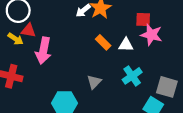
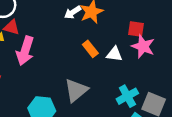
cyan cross: (132, 76) -> (127, 96), moved
gray triangle: (94, 82) -> (76, 90), size x1.5

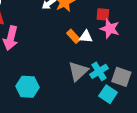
orange rectangle: (90, 49) -> (73, 36), moved
gray triangle: (76, 90) -> (78, 71), moved

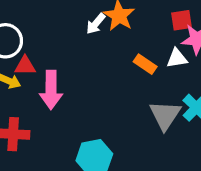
white triangle: (86, 37) -> (177, 58), moved

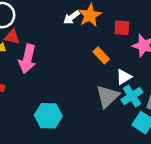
red square: (181, 20) -> (122, 28), moved
white triangle: (177, 58) -> (124, 77), moved, turned -35

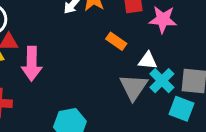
white triangle: (124, 77) -> (148, 61), turned 49

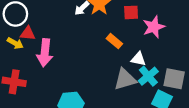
pink star: (163, 19) -> (154, 27), turned -30
gray triangle: (134, 87) -> (125, 79), turned 35

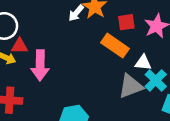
red square: (131, 12) -> (126, 22), moved
orange rectangle: (114, 41) -> (115, 46), size x1.5

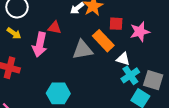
red triangle: (20, 46) -> (55, 28), moved
gray triangle: (131, 86) -> (83, 50), moved

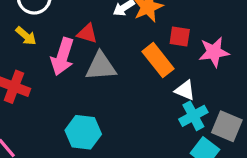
gray triangle: (83, 50) -> (101, 66), moved

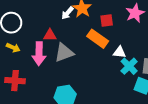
pink star: (214, 52) -> (135, 13), moved

